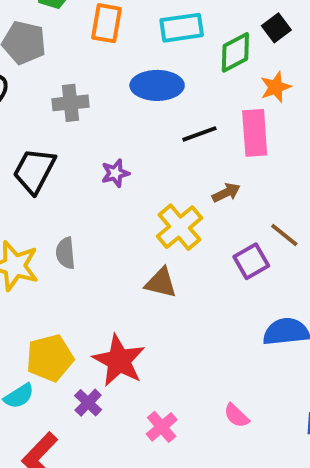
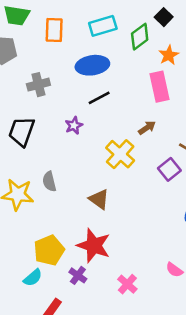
black line: (199, 134) -> (99, 98), moved
brown triangle: (161, 283) -> (99, 199), moved, turned 30

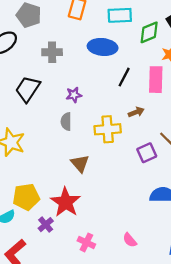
black line: (99, 98) -> (124, 77), moved, turned -48
yellow cross: (120, 154) -> (108, 129), turned 30
gray semicircle: (49, 181) -> (66, 122), moved
pink cross: (127, 284) -> (86, 242), turned -30

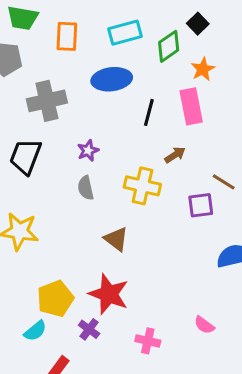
gray cross: (52, 52) -> (47, 101), size x1.4
yellow cross: (108, 129) -> (142, 186), turned 30
purple square: (147, 153) -> (201, 205), turned 30

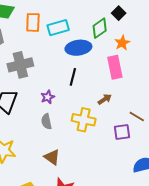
cyan rectangle: (125, 33) -> (58, 28), moved
blue ellipse: (112, 79) -> (78, 48), moved
black line: (149, 112) -> (73, 77), moved
brown triangle: (116, 239) -> (52, 157), moved

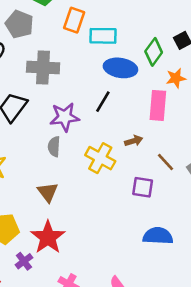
green diamond: (100, 28) -> (154, 52), turned -35
purple star: (48, 97) -> (65, 117), size x1.6
brown line: (137, 116) -> (166, 162), moved

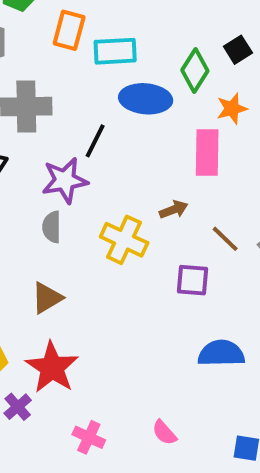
black line: (103, 102) -> (95, 141), moved
brown triangle: (48, 192) -> (47, 298), turned 40

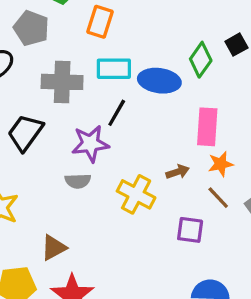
cyan rectangle: (115, 51) -> (114, 69), moved
orange star: (232, 109) -> (221, 164), moved
gray semicircle: (52, 227) -> (78, 181), turned -95
brown triangle: (47, 298) -> (54, 248), moved

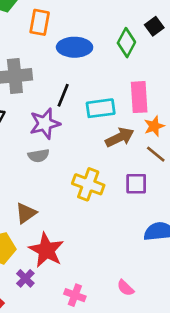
cyan rectangle: (114, 69) -> (101, 108), moved
blue ellipse: (159, 81) -> (75, 47), moved
brown arrow: (178, 172) -> (120, 137), size x1.5
yellow cross: (136, 194) -> (88, 184), moved

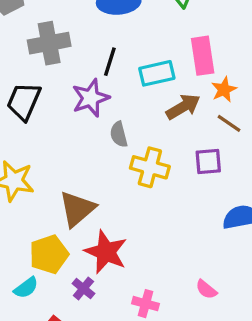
gray semicircle: (39, 156) -> (119, 134), moved, turned 90
brown triangle: (26, 213) -> (77, 209), size x1.4

